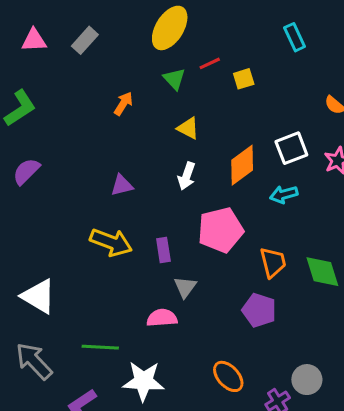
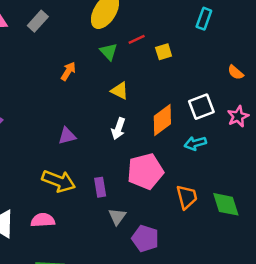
cyan rectangle: (295, 37) -> (204, 19), turned 45
purple pentagon: (259, 310) -> (145, 238), moved
pink semicircle: (162, 318) -> (43, 220), moved

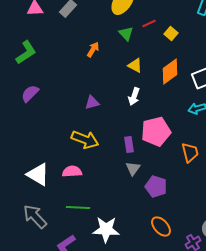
yellow square: (164, 52) -> (171, 34), turned -32
orange diamond: (162, 120) -> (170, 72), moved
purple rectangle: (100, 187) -> (129, 144), moved

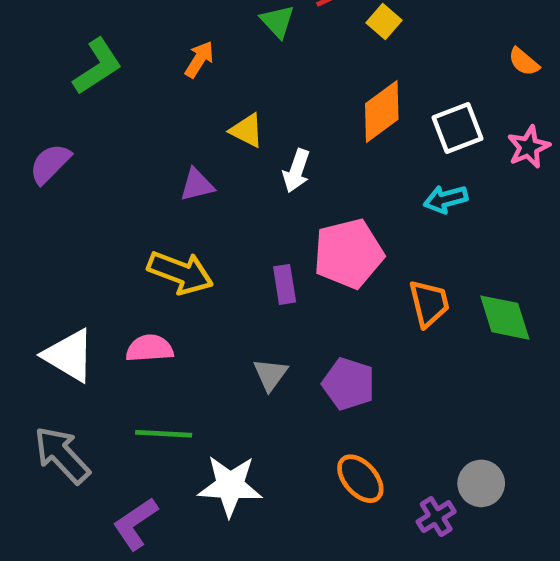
green L-shape: (26, 52) -> (97, 66), moved
yellow triangle: (135, 66) -> (247, 130), moved
gray triangle: (133, 168) -> (270, 374), moved

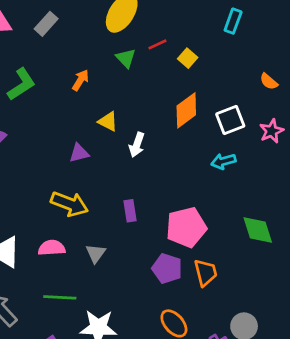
pink pentagon: (349, 254) -> (186, 227), moved
orange trapezoid: (429, 303) -> (206, 273), moved
gray triangle: (270, 374) -> (96, 253), moved

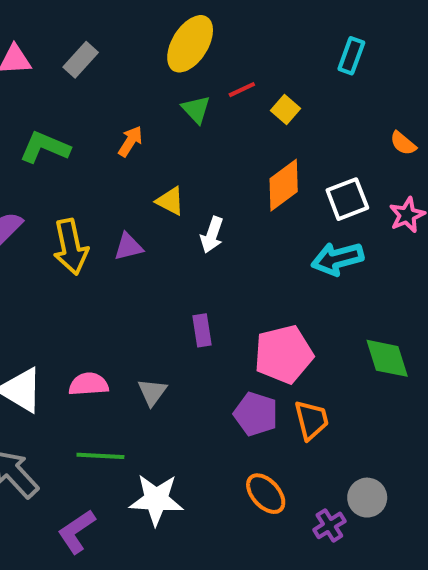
green L-shape: (21, 84) -> (45, 147), turned -124
cyan arrow: (223, 161) -> (337, 259), size x1.4
yellow arrow: (69, 204) -> (71, 247), moved, turned 57

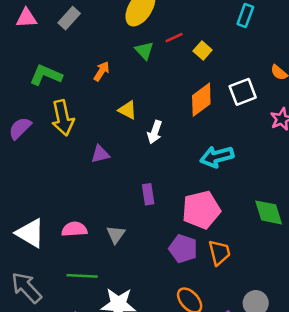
white square: (347, 199) -> (243, 92), moved
yellow arrow: (71, 247) -> (63, 118), moved
purple triangle: (128, 247) -> (100, 154), moved
cyan arrow: (337, 259) -> (217, 157), moved

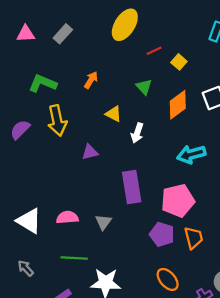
green triangle: (144, 50) -> (144, 87), moved
purple rectangle: (148, 194) -> (132, 187), size x1.8
gray arrow: (26, 288) -> (26, 268), size x0.6

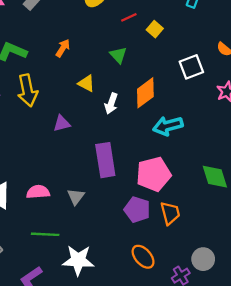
orange diamond: (178, 105) -> (145, 93), moved

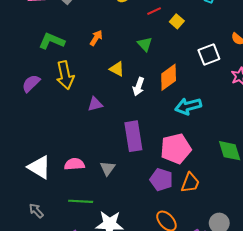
orange trapezoid: (170, 213) -> (190, 183), turned 35

